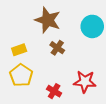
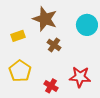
yellow rectangle: (19, 50) -> (18, 36), moved

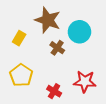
cyan circle: (87, 25) -> (79, 32), moved
yellow rectangle: (18, 36) -> (19, 38), turned -40

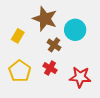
red cross: (54, 91) -> (50, 68), moved

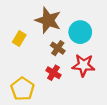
yellow pentagon: (20, 71) -> (22, 89), moved
red star: (80, 77) -> (83, 65), moved

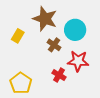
red cross: (53, 73) -> (59, 75), moved

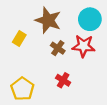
cyan circle: (75, 30) -> (90, 19), moved
red star: (78, 61) -> (83, 46), moved

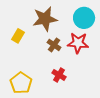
brown star: (48, 20) -> (45, 19), turned -30

